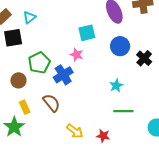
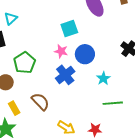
blue circle: (120, 46) -> (85, 54), moved
blue cross: (63, 75) -> (65, 75), moved

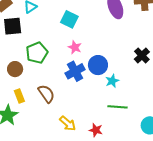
cyan square: (69, 29) -> (69, 19), moved, turned 36
blue circle: (85, 54) -> (98, 65), moved

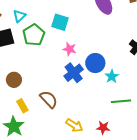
green pentagon: (37, 53) -> (34, 35), moved

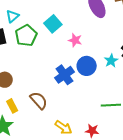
cyan square: (60, 22) -> (53, 24), turned 30
pink star: (70, 49) -> (75, 40), moved
cyan star: (112, 76) -> (111, 61), moved

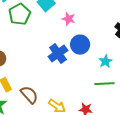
cyan star: (111, 61) -> (106, 61), moved
brown semicircle: (39, 100) -> (29, 95), moved

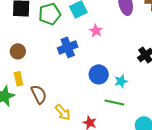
blue circle: (80, 45) -> (99, 74), moved
blue cross: (58, 54) -> (68, 47), moved

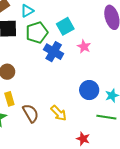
blue cross: (68, 47) -> (54, 52), moved, turned -36
yellow arrow: (63, 112) -> (59, 113), moved

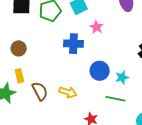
blue cross: (54, 52) -> (73, 44), moved, turned -30
yellow arrow: (59, 113) -> (68, 92), turned -30

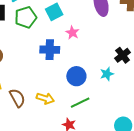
cyan star: (122, 77) -> (107, 74), moved
green line: (115, 99) -> (80, 103), moved, turned -36

